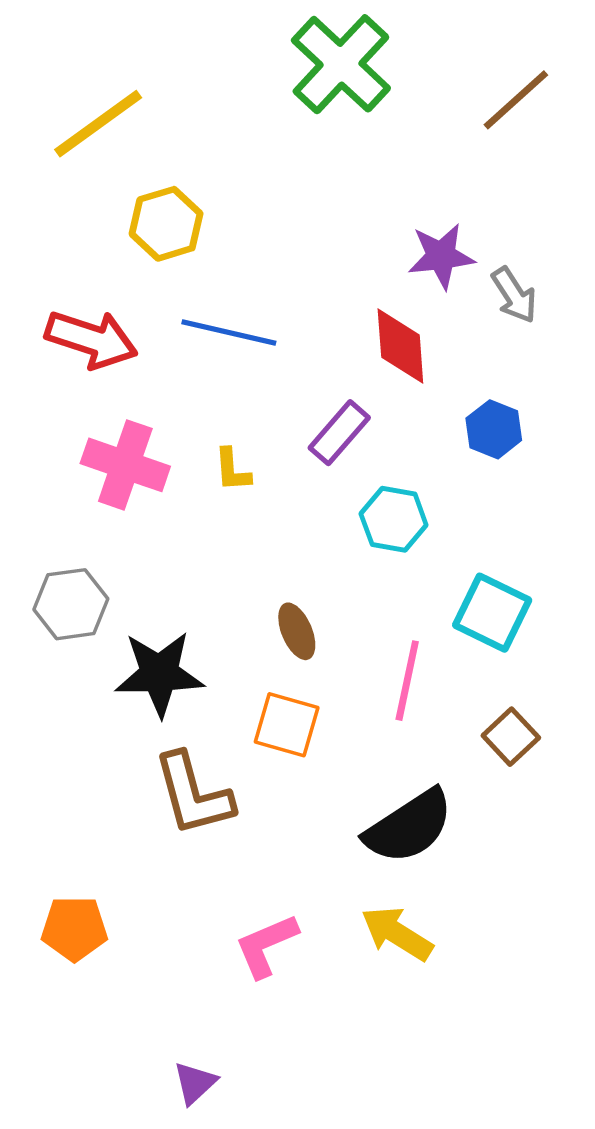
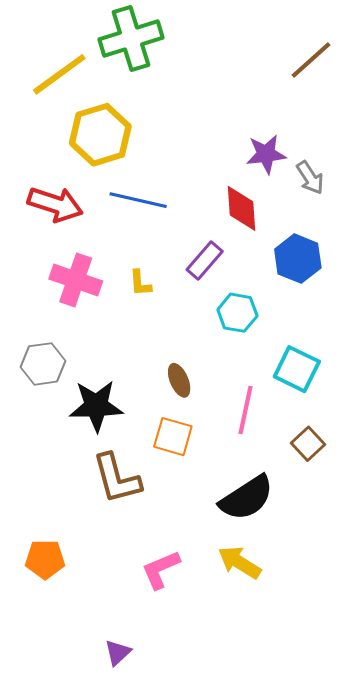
green cross: (341, 64) -> (131, 38), moved, turned 30
yellow hexagon: (166, 224) -> (100, 135), size x1.4
blue hexagon: (494, 429) -> (298, 259), size x1.4

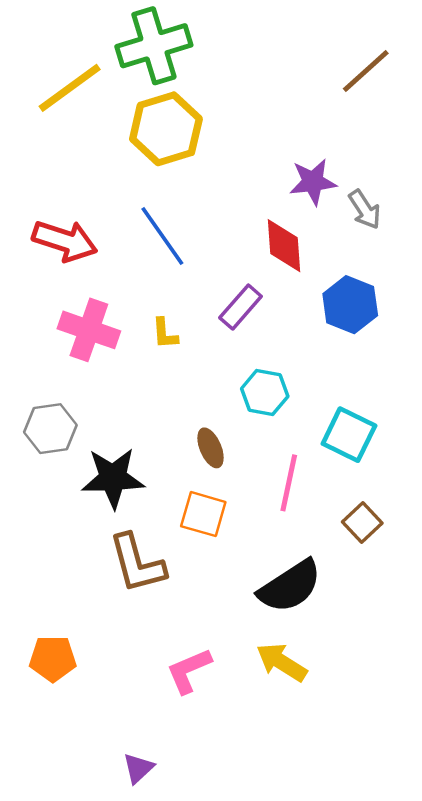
yellow hexagon: (100, 135) -> (166, 129), moved
blue line: (138, 200) -> (162, 236), turned 42
cyan hexagon: (237, 313) -> (265, 393), moved

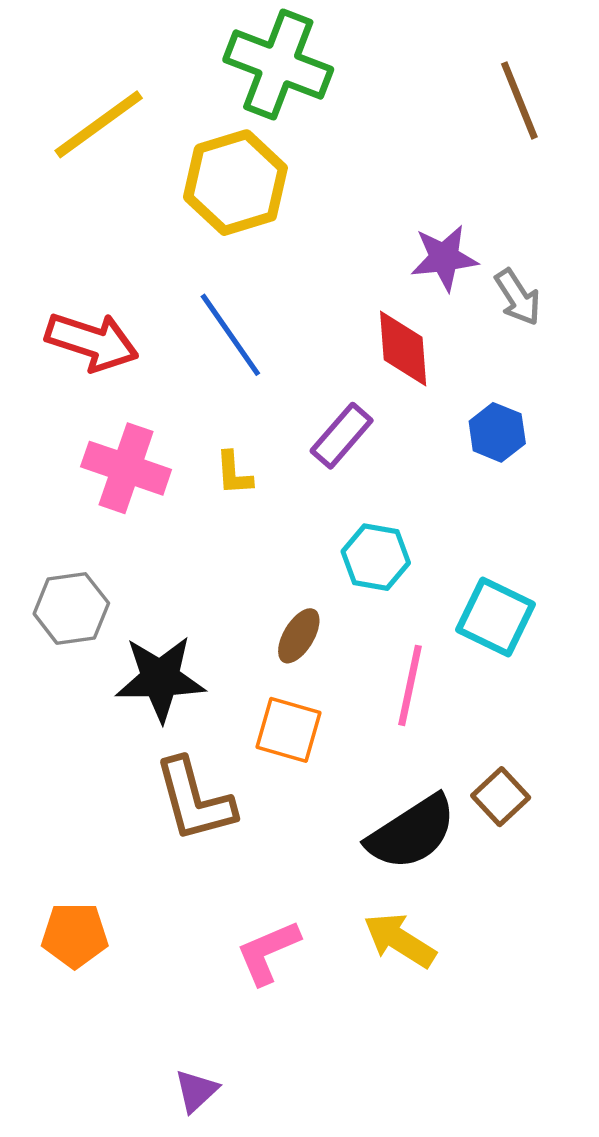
green cross: (154, 46) -> (278, 65), moved, turned 38
brown line: (366, 71) -> (519, 100), turned -70
blue hexagon: (350, 305) -> (497, 432), size x0.7
brown ellipse: (211, 448) -> (299, 636), turned 54
brown square: (362, 523) -> (501, 797), moved

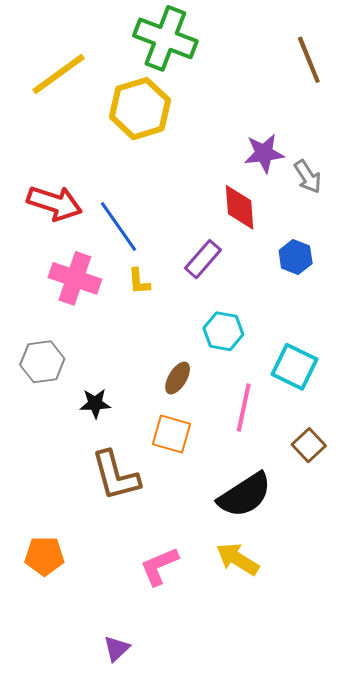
blue line: (230, 335) -> (119, 227), moved
black star: (160, 679) -> (95, 403), size x0.6
brown square: (501, 797) -> (309, 445), moved

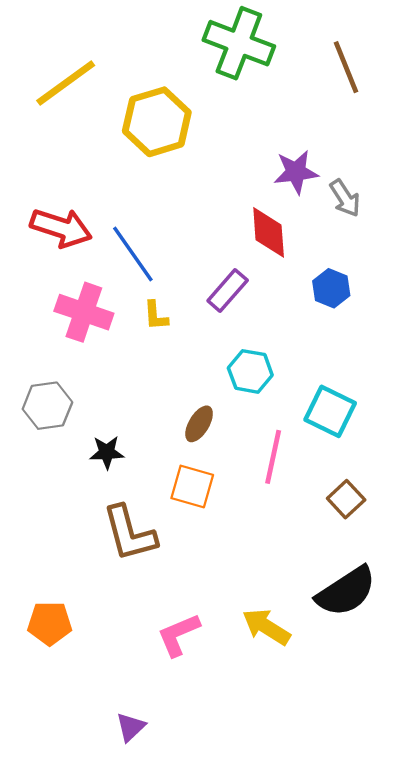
green cross: (165, 38) -> (239, 43), moved
black semicircle: (245, 495) -> (346, 591), moved

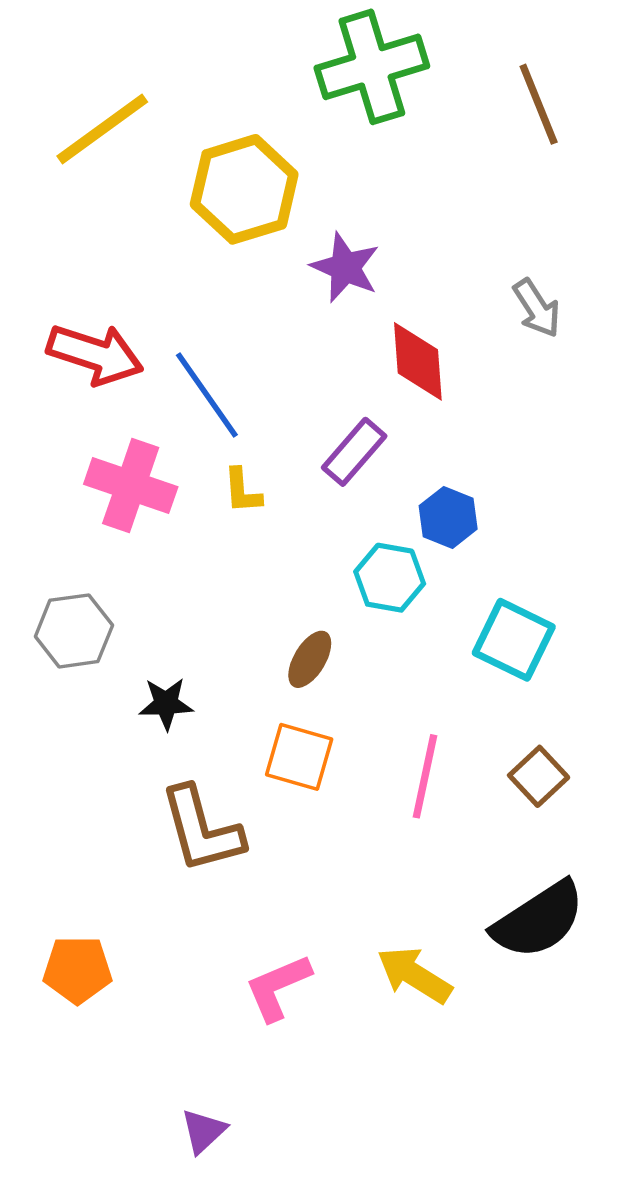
green cross: (239, 43) -> (372, 67), turned -38
purple star: (296, 172) -> (345, 267), moved, turned 30
blue hexagon: (331, 288) -> (448, 517), moved
pink line: (273, 457) -> (425, 776), moved

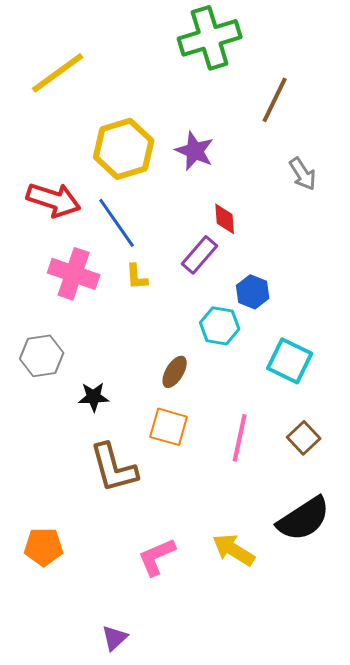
brown line: (539, 104) -> (275, 100), moved, turned 48
yellow hexagon: (244, 189) -> (124, 149), moved
red diamond: (418, 361) -> (225, 219), moved, size x0.7

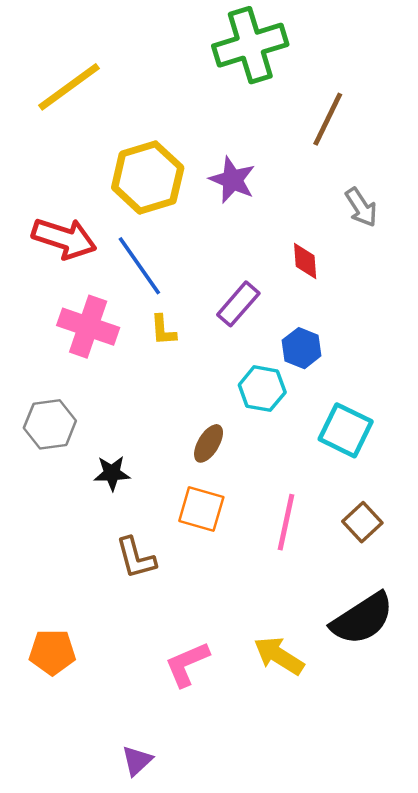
red diamond: (225, 219) -> (305, 261), moved
brown L-shape: (114, 468) -> (136, 558), size x0.7

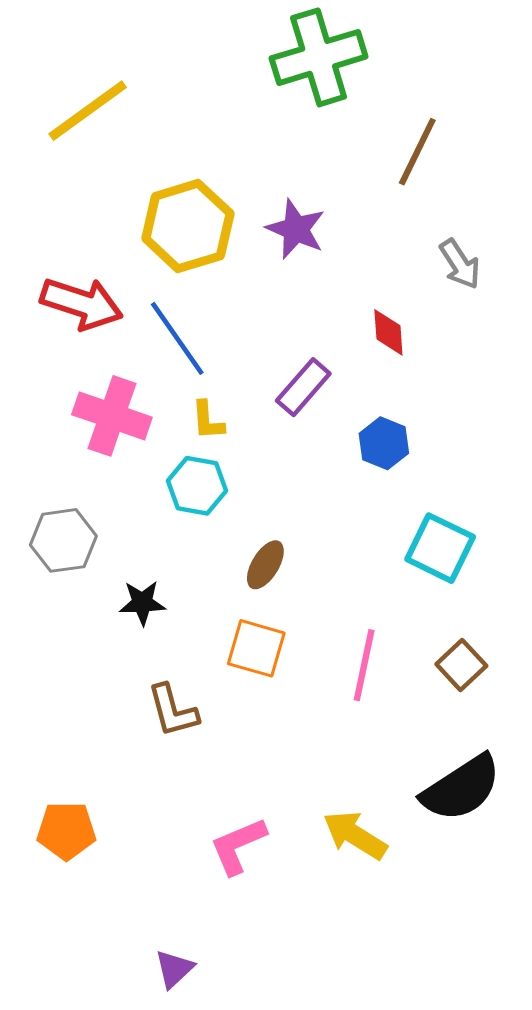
cyan hexagon: (262, 389) -> (197, 486), moved

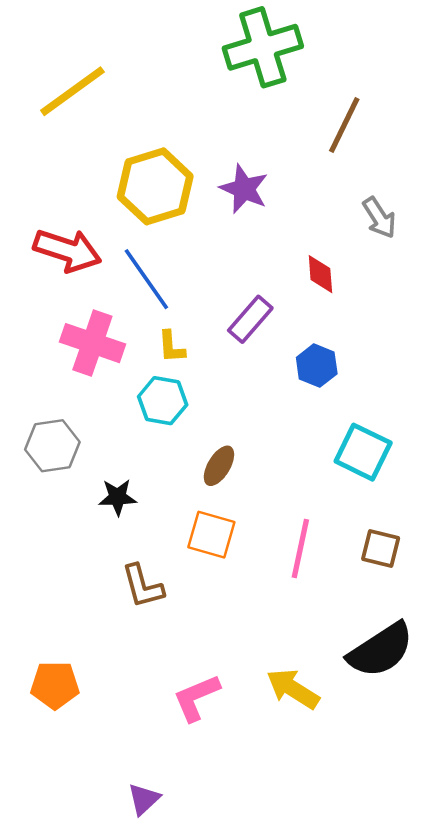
brown square: (461, 665) -> (381, 549), turned -33

